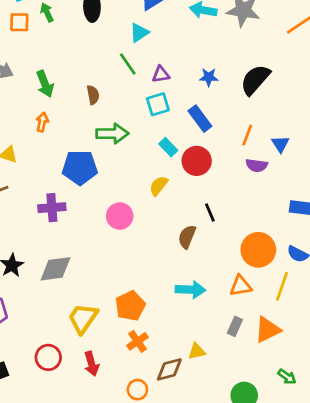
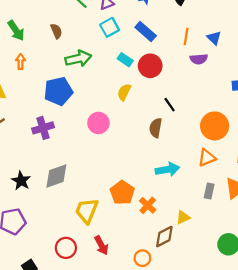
orange cross: (137, 341) -> (148, 205), moved

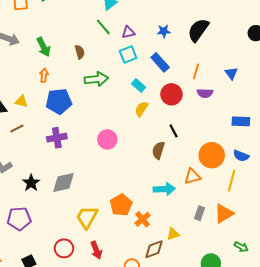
blue triangle: (214, 38) -> (231, 73), moved
red circle: (150, 66) -> (171, 94), moved
blue pentagon: (58, 91) -> (59, 101), moved
yellow semicircle: (124, 92) -> (141, 109), moved
orange triangle: (207, 158) -> (192, 176), moved

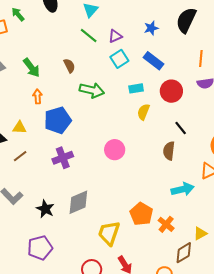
orange line: (196, 71) -> (201, 58), moved
green arrow: (96, 79) -> (92, 90), turned 30
cyan rectangle: (139, 85) -> (136, 88), turned -40

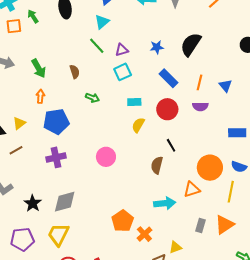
blue rectangle: (154, 61) -> (169, 78), moved
green arrow: (92, 90) -> (92, 98), size x0.6
yellow triangle: (19, 128) -> (19, 123), turned -48
yellow trapezoid: (109, 233) -> (58, 234), moved

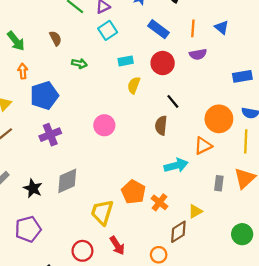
yellow trapezoid: (58, 234) -> (102, 212), moved

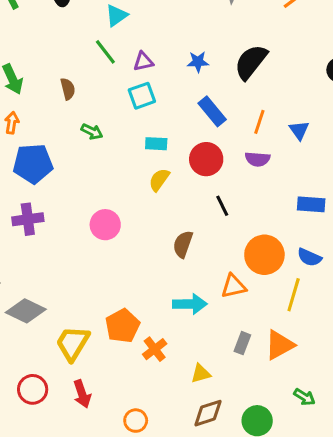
black line: (173, 101) -> (222, 206), moved
gray diamond: (67, 181) -> (26, 311), moved, turned 36
brown diamond: (178, 232) -> (208, 413), moved

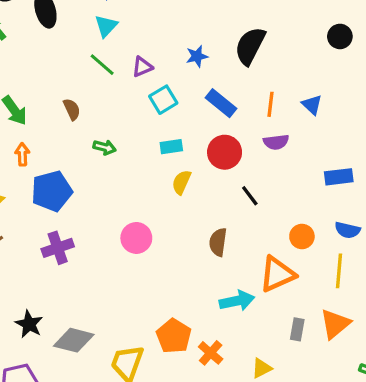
cyan square: (142, 96) -> (163, 100), moved
orange circle: (264, 255) -> (302, 236), size x0.6
orange triangle: (234, 286) -> (277, 274), size x1.4

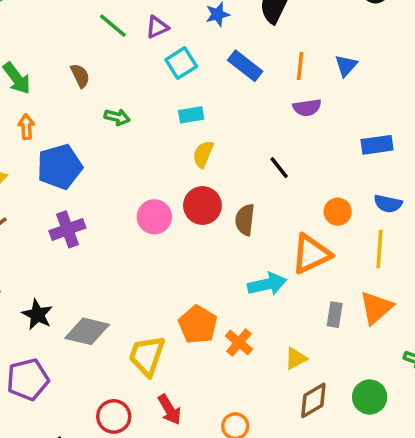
blue triangle: (312, 105) -> (346, 66), turned 30
red circle: (225, 152) -> (202, 206), moved

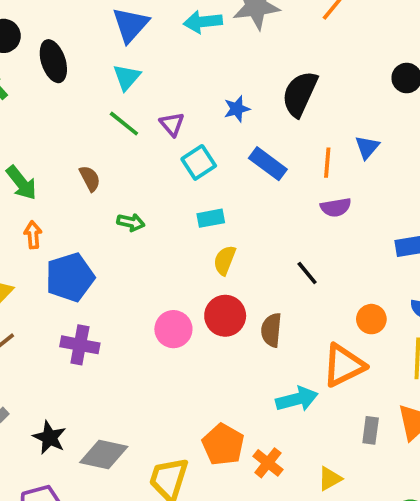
purple triangle: (157, 27) -> (172, 124), turned -45
blue triangle: (346, 66) -> (367, 147), moved
purple cross: (67, 229) -> (80, 345), turned 32

